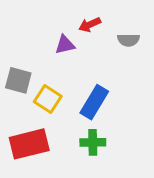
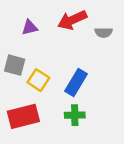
red arrow: (90, 25) -> (72, 20), size x1.6
purple triangle: (65, 45) -> (30, 27), moved

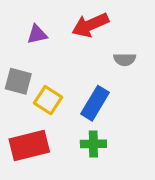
gray semicircle: (104, 32) -> (125, 59), moved

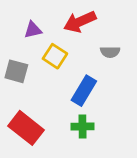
yellow square: (48, 100) -> (55, 56), moved
red rectangle: (29, 145) -> (26, 128), turned 52

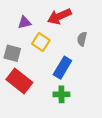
gray semicircle: (110, 52) -> (82, 39), turned 104
red rectangle: (26, 128) -> (19, 81), moved

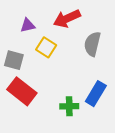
gray semicircle: (82, 39) -> (92, 44), size x1.5
blue rectangle: (62, 68) -> (96, 94), moved

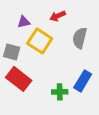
red arrow: (67, 18) -> (58, 16), size x0.7
yellow square: (46, 47) -> (40, 41), size x1.4

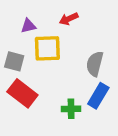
gray semicircle: (80, 38) -> (95, 64), moved
yellow square: (40, 41) -> (47, 48), turned -35

